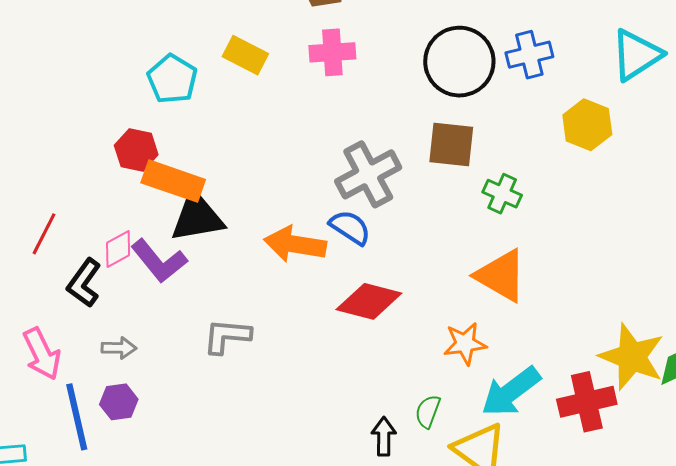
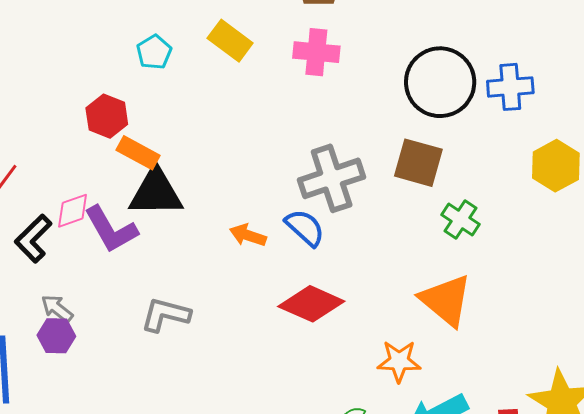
cyan pentagon: (172, 79) -> (154, 52), size x0.7
orange rectangle: (173, 181) -> (138, 153), size x0.7
orange arrow: (295, 244) -> (248, 235), size x0.6
gray arrow: (119, 348) -> (57, 308), turned -152
purple hexagon: (119, 402) -> (56, 336), moved

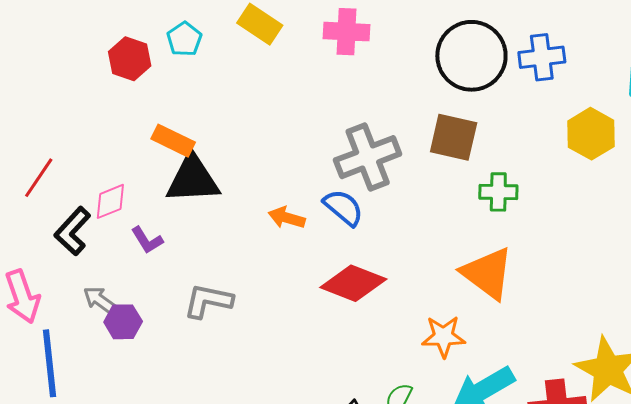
red hexagon: (107, 116) -> (130, 59), moved
green cross: (460, 220) -> (498, 192), turned -30
purple L-shape: (111, 229) -> (147, 240), moved, size x0.6
purple hexagon: (56, 336) -> (123, 322), moved

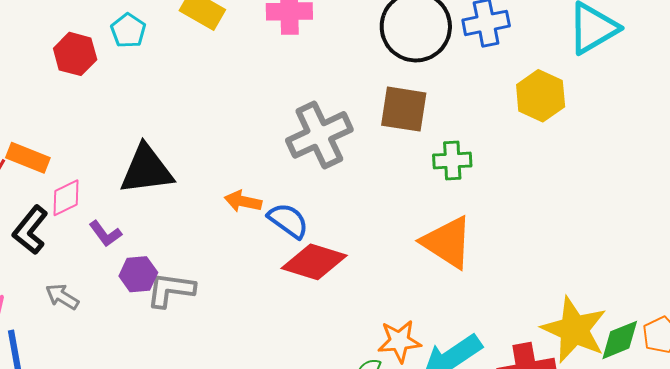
orange rectangle: (173, 141) -> (28, 158), moved
blue semicircle: (343, 207) -> (288, 221), moved
purple hexagon: (123, 322) -> (138, 274), moved
orange star: (444, 336) -> (399, 341), moved

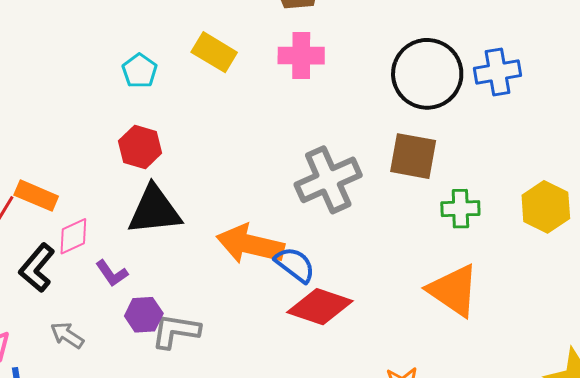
red hexagon: (75, 54) -> (140, 147), moved
yellow hexagon: (541, 96) -> (546, 207), moved
orange arrow: (243, 201) -> (250, 244), size x1.8

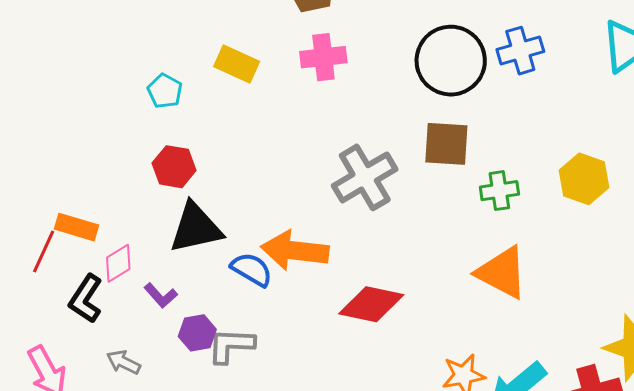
blue semicircle: (295, 265) -> (252, 269), moved

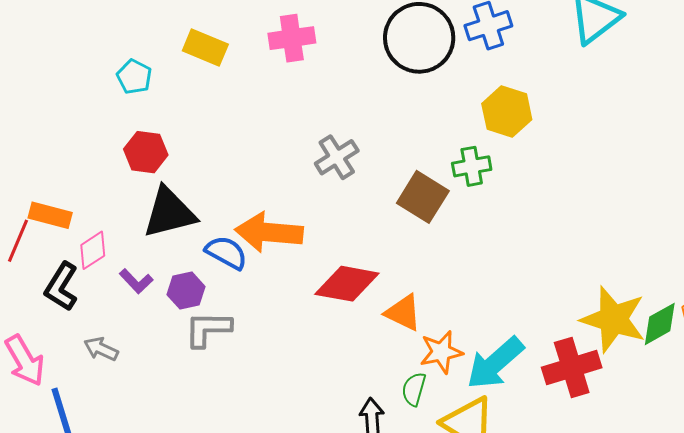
brown square: (446, 144) -> (423, 197), moved, turned 30
gray cross: (365, 177) -> (337, 157), size x0.7
yellow hexagon: (584, 179) -> (507, 112), moved
orange triangle: (502, 273) -> (403, 313), moved, size x0.7
purple hexagon: (197, 333) -> (186, 291), moved

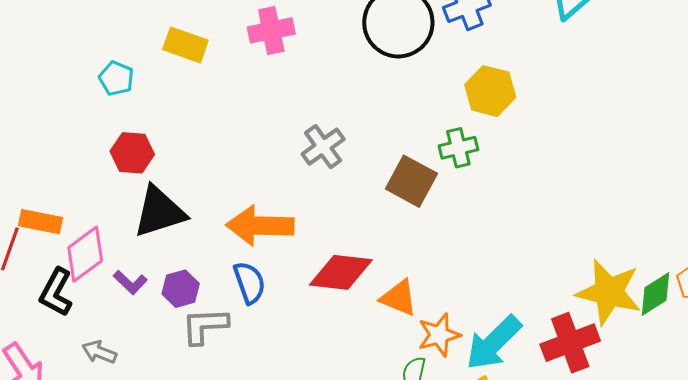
pink diamond: (93, 250) -> (85, 254), size x1.4
blue semicircle: (226, 252) -> (249, 283), moved, turned 45

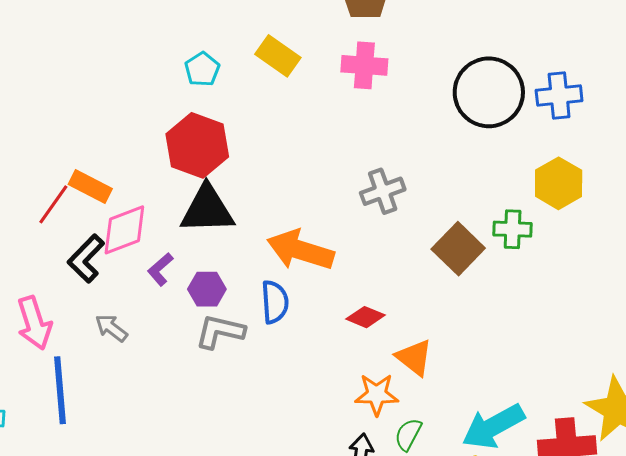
red hexagon: (132, 153) -> (197, 145), size x1.5
red diamond: (341, 272) -> (366, 317), size x0.6
purple L-shape: (130, 282) -> (160, 269), turned 80
orange star: (439, 335) -> (377, 394), moved

